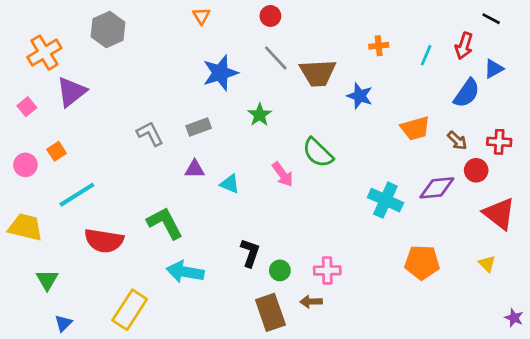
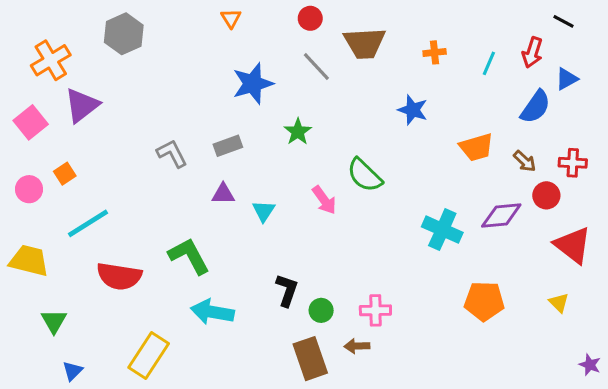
brown trapezoid: (318, 73) -> (365, 43), moved
pink square: (27, 107) -> (31, 122), size x1.5
cyan triangle: (230, 184) -> (264, 211), turned 40

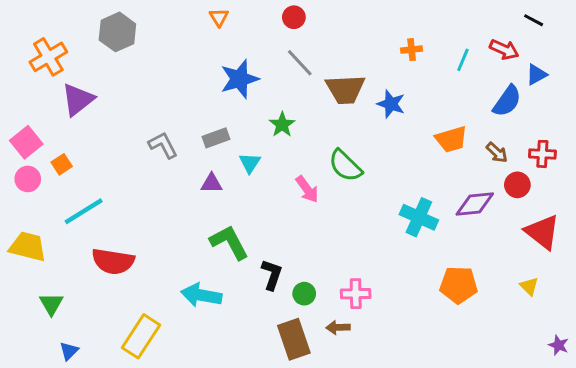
brown trapezoid: (365, 43) -> (345, 89), moved
red arrow: (532, 52) -> (504, 50), turned -84
pink square: (31, 122) -> (26, 142), moved
cyan triangle: (264, 211) -> (250, 163), moved
green L-shape: (189, 256) -> (229, 242), moved

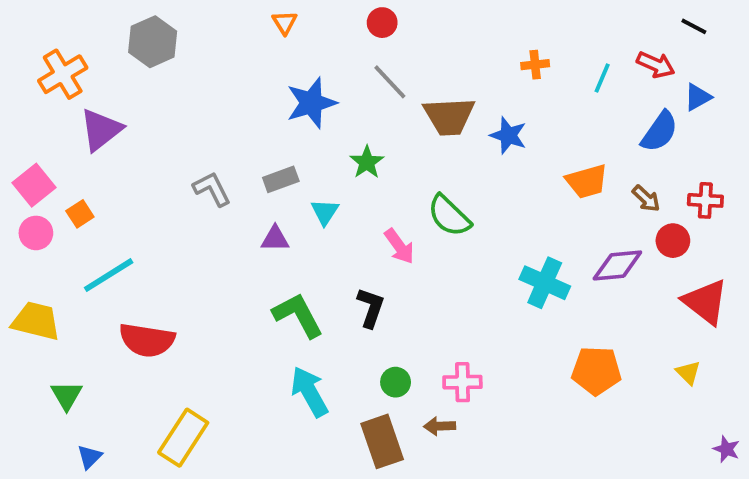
black L-shape: (272, 275) -> (371, 308), moved
cyan arrow: (201, 295) -> (309, 392), moved, turned 51

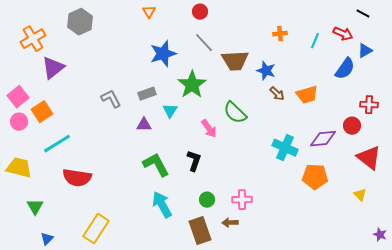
green star: (367, 162) -> (192, 85), size x1.6
brown arrow: (646, 199) -> (277, 94), moved
orange square: (80, 214) -> (42, 112), size x1.5
orange pentagon: (596, 371) -> (315, 177), moved

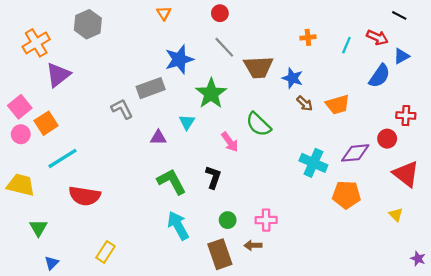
gray rectangle: (147, 94) -> (151, 88), moved, size x1.4
yellow rectangle: (96, 229) -> (105, 252), size x0.7

